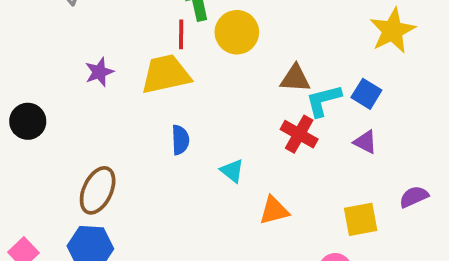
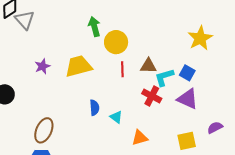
red line: (181, 34) -> (122, 69), moved
blue semicircle: (180, 140) -> (94, 108), moved
purple triangle: (365, 142) -> (188, 99), size x1.6

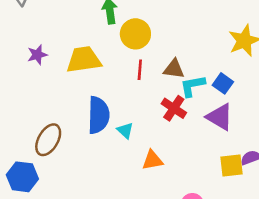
blue semicircle: (94, 108) -> (99, 115), size x1.8
brown ellipse: (44, 130) -> (48, 140), moved
yellow square: (187, 141) -> (232, 166), moved

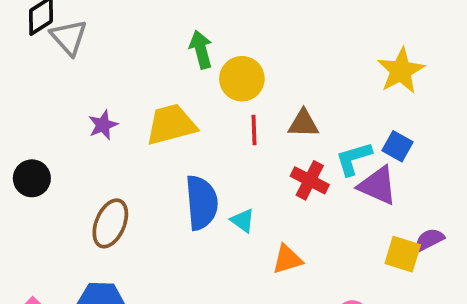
blue square: (223, 83) -> (397, 146), moved
cyan L-shape: (193, 86) -> (354, 159), moved
brown ellipse: (48, 140) -> (110, 223), moved
yellow square: (232, 166) -> (403, 254), turned 30

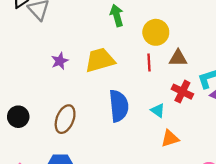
yellow circle: (242, 79) -> (156, 32), moved
black circle: (32, 178) -> (18, 117), moved
cyan triangle: (243, 221) -> (158, 110), moved

